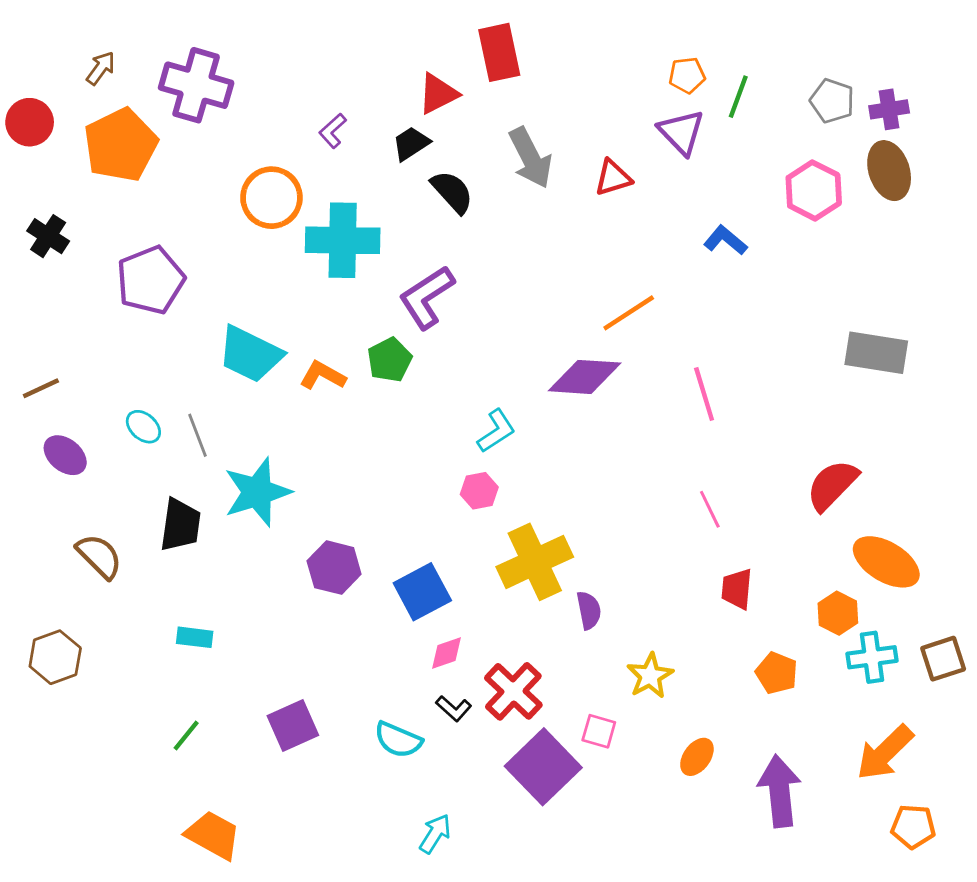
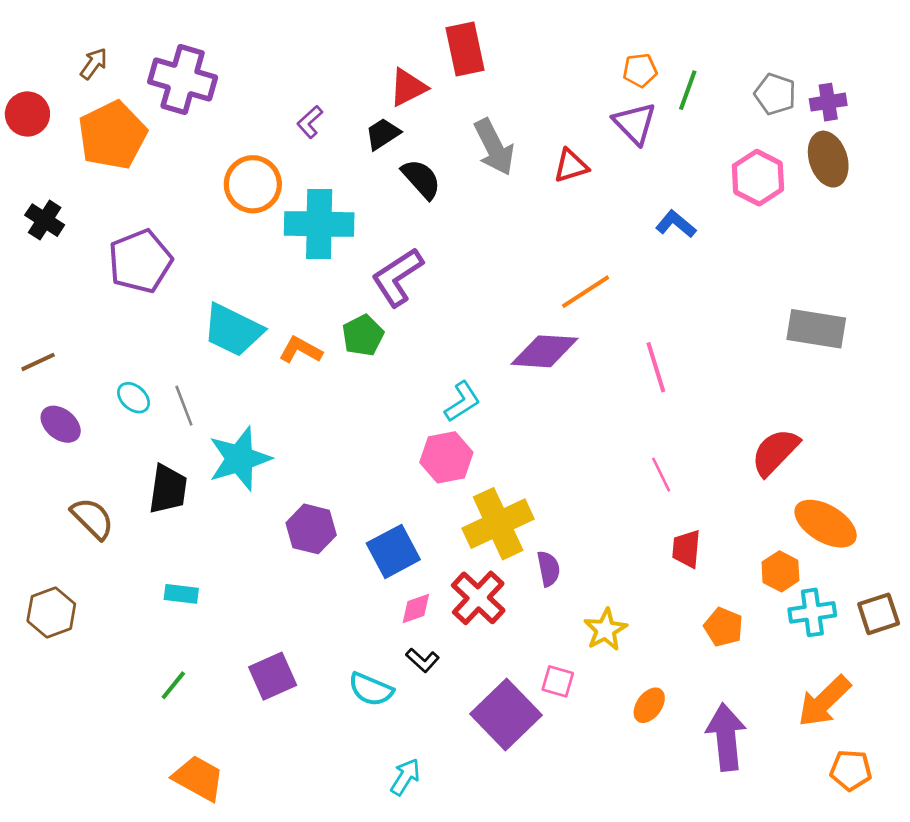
pink hexagon: (479, 491) -> (446, 457), size x1.5
red cross: (513, 691) -> (478, 598), moved

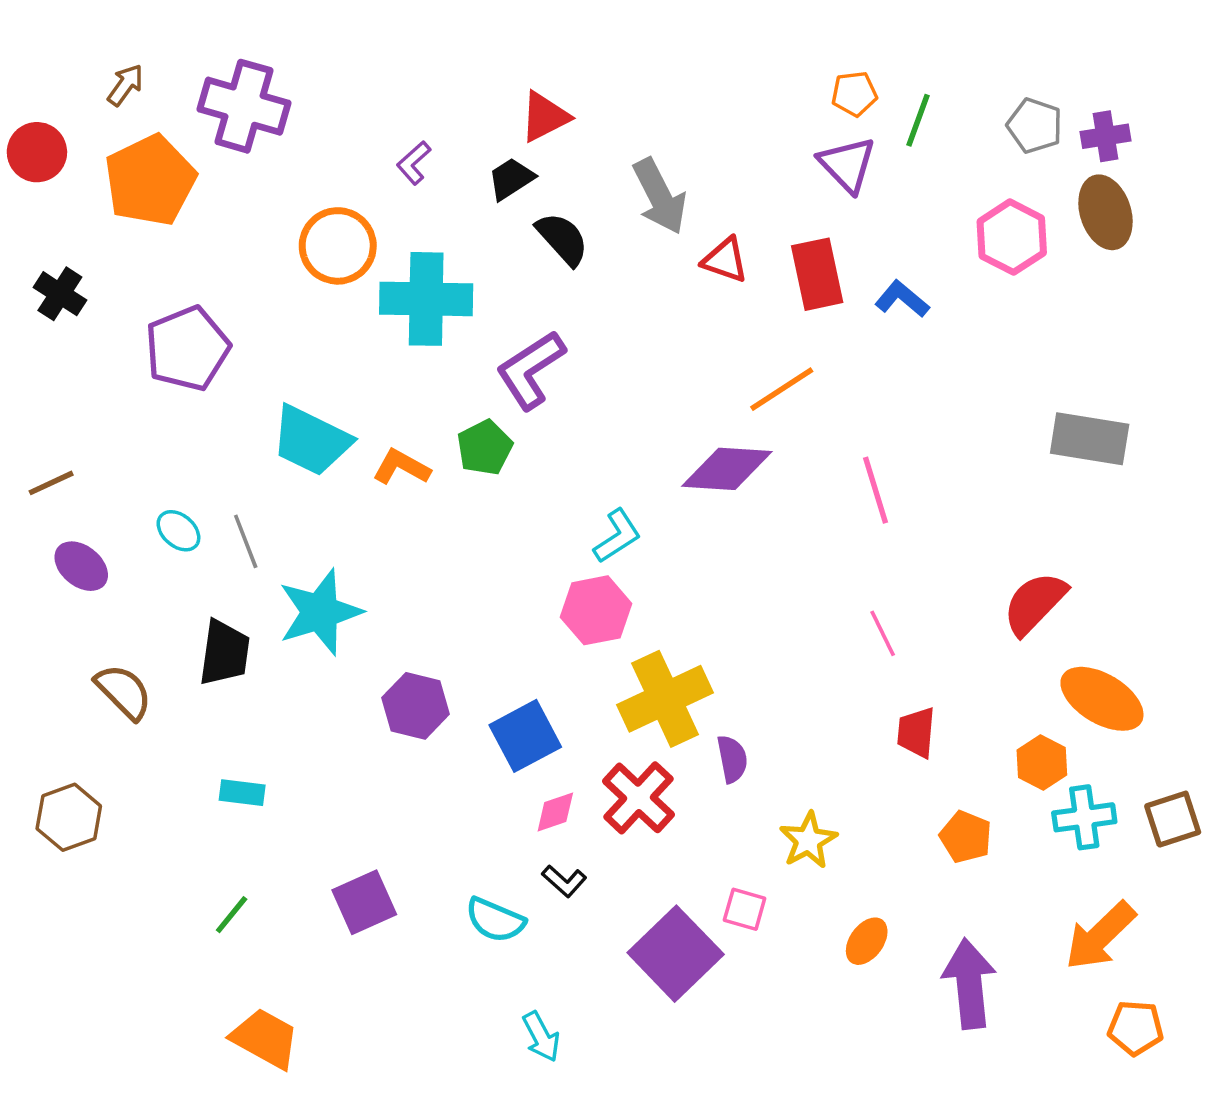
red rectangle: (465, 49) -> (817, 274), moved
red triangle: (571, 166) -> (725, 260), moved, turned 36
cyan arrow: (405, 777) -> (541, 1037), turned 120

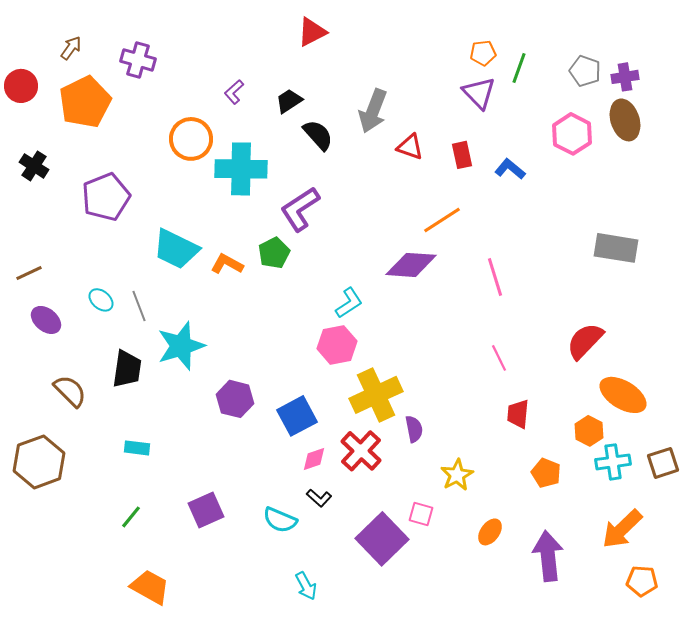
purple cross: (244, 106) -> (138, 60), size x0.7
red triangle: (545, 117) -> (312, 32), moved
gray arrow: (660, 196) -> (373, 111), turned 48
red rectangle: (817, 274) -> (462, 155), size x0.7
brown hexagon: (69, 817) -> (39, 462), size x1.4

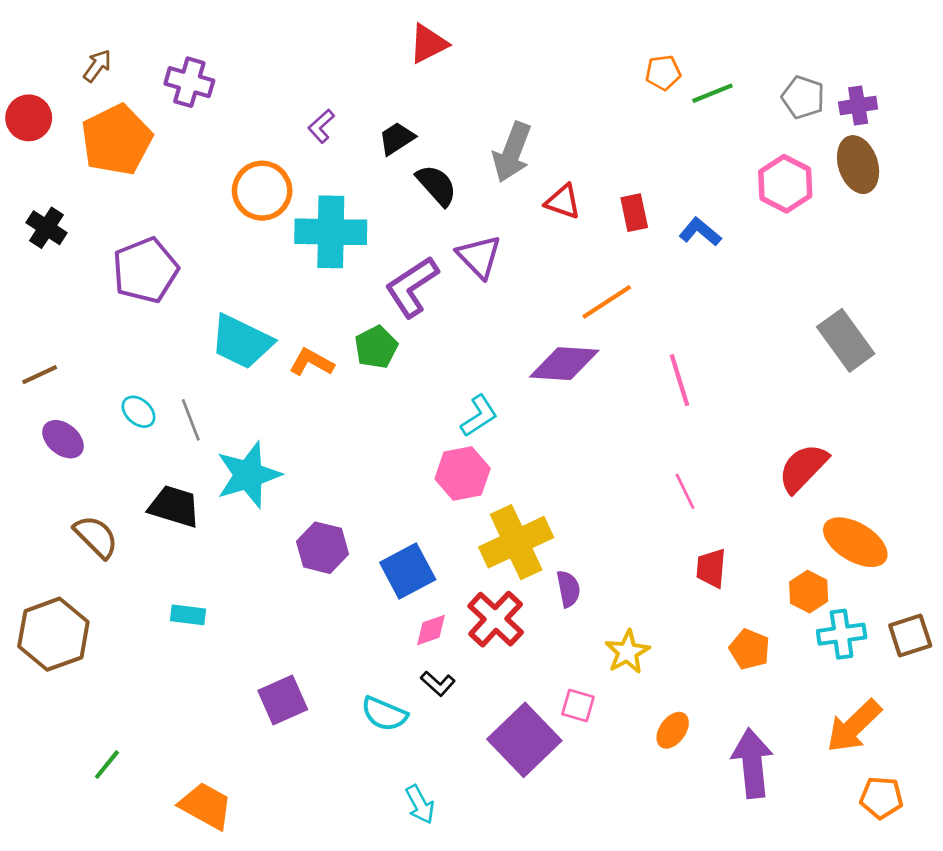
green line: (519, 68) -> (712, 93), turned 48
purple triangle: (479, 93) -> (479, 257), moved
gray rectangle: (616, 248) -> (846, 340), turned 45
black trapezoid: (127, 369) -> (174, 506), turned -81
green line: (131, 517) -> (107, 765), moved

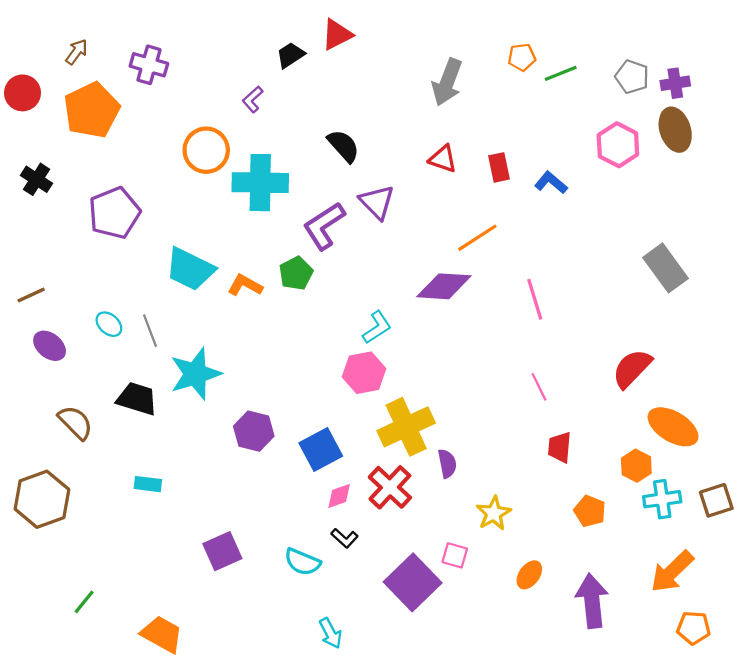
black trapezoid: (397, 138) -> (290, 55), moved
gray arrow: (512, 152) -> (447, 82), moved

